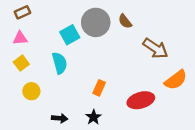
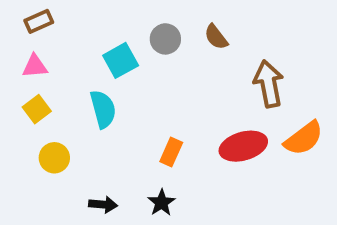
gray circle: (96, 22) -> (165, 39), size x0.6
brown arrow: (155, 48) -> (269, 84), turned -135
red ellipse: (141, 100) -> (243, 146), moved

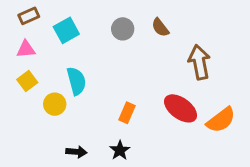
cyan square: (121, 60) -> (66, 30), moved
orange semicircle: (304, 138) -> (221, 120), moved
red ellipse: (243, 146) -> (181, 108), turned 52
yellow circle: (54, 158) -> (55, 104), moved

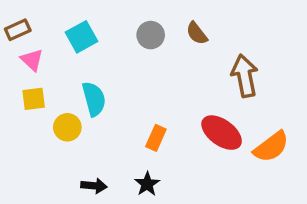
brown rectangle: (29, 16) -> (18, 30), moved
pink triangle: (26, 49) -> (32, 60), turned 48
yellow square: (27, 81) -> (34, 99), turned 30

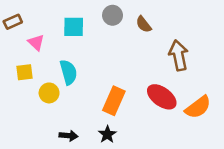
gray circle: (151, 35) -> (113, 15), moved
cyan square: (82, 37) -> (74, 27), moved, turned 30
pink triangle: (32, 60) -> (36, 42), moved
orange rectangle: (156, 138) -> (114, 101), size x1.5

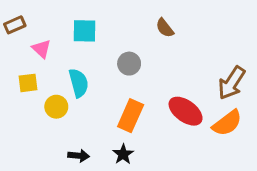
gray circle: (113, 15) -> (129, 64), moved
brown arrow: (179, 55) -> (232, 83), moved, turned -136

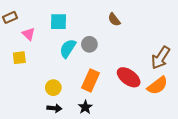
cyan semicircle: (79, 83) -> (68, 48), moved, turned -132
yellow circle: (56, 107) -> (53, 88), moved

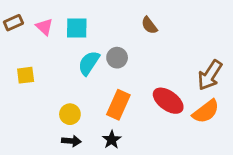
pink triangle: (29, 34) -> (44, 27), moved

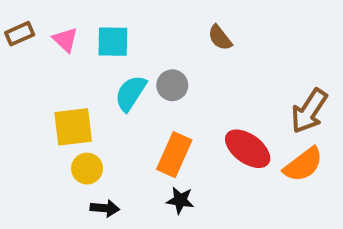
yellow square: (26, 75) -> (73, 127), moved, size x1.5
yellow circle: (70, 114) -> (87, 169), moved
black star: (112, 140) -> (180, 200), moved, turned -30

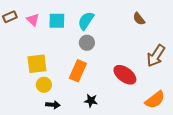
brown semicircle: (220, 38) -> (139, 19), moved
cyan semicircle: (131, 93) -> (86, 21), moved
orange rectangle: (174, 155) -> (78, 71), moved
orange semicircle: (303, 165) -> (155, 100), moved

